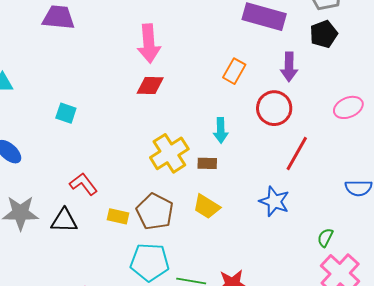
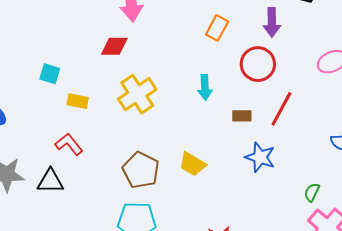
red diamond: (150, 86) -> (114, 46), moved
yellow cross: (169, 153) -> (137, 94), moved
brown rectangle: (207, 163) -> (242, 116), moved
yellow rectangle: (118, 216) -> (78, 101), moved

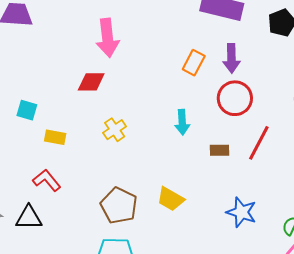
purple arrow: (272, 22) -> (231, 58), moved
yellow cross: (137, 94) -> (115, 130), size x0.6
blue star: (260, 157) -> (241, 212), moved

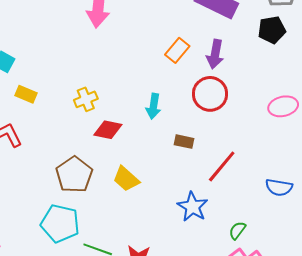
red diamond: (91, 82) -> (108, 130), moved
red line: (259, 143) -> (222, 166), moved

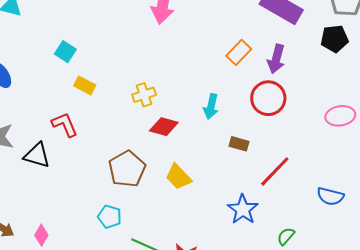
cyan pentagon: (60, 223) -> (110, 217), size x0.6

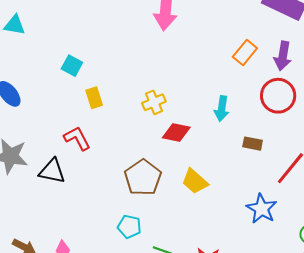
yellow rectangle: (85, 85) -> (94, 98), turned 50

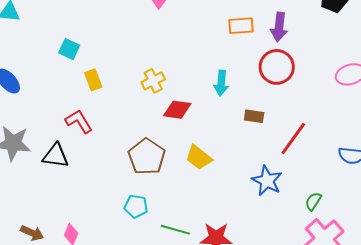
orange rectangle: (245, 52) -> (241, 26), turned 50

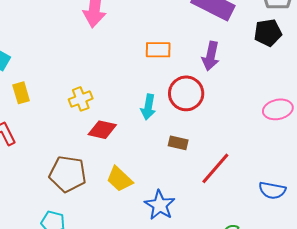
orange rectangle: (241, 26) -> (158, 50), moved
red circle: (277, 67) -> (186, 93), moved
brown pentagon: (147, 157) -> (68, 174), turned -30
blue star: (267, 181) -> (160, 205), moved

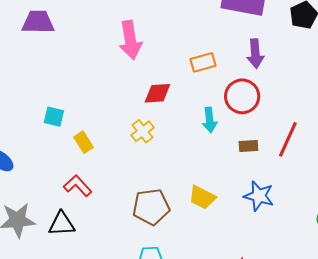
red diamond: (102, 130) -> (157, 93), moved
red line: (215, 168) -> (288, 139), moved
blue star: (160, 205) -> (259, 196), moved

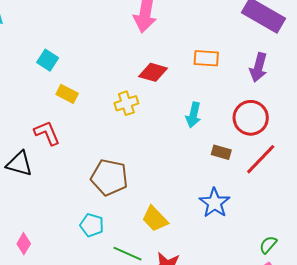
red circle: (242, 96) -> (251, 118), moved
yellow rectangle: (84, 142) -> (67, 94), turned -50
yellow trapezoid: (202, 197) -> (155, 219), moved

